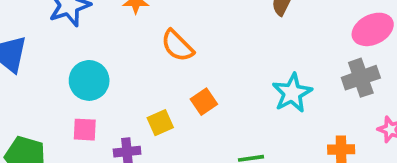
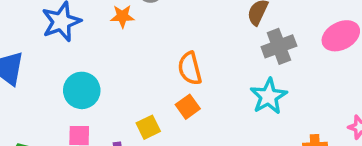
orange semicircle: (177, 46) -> (190, 68), moved, turned 32
gray cross: (361, 78) -> (279, 46), moved

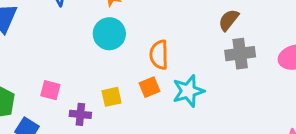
cyan circle: (82, 90) -> (109, 34), moved
cyan star: (269, 96) -> (188, 91), moved

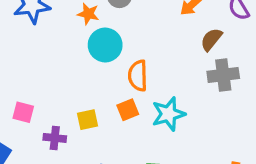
cyan circle: (109, 34) -> (105, 45), moved

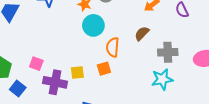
brown semicircle: (211, 39) -> (142, 33), moved
cyan star: (168, 114) -> (162, 79), moved
purple cross: (55, 138) -> (55, 82), size x1.6

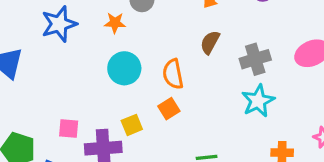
cyan circle: (93, 25) -> (124, 68), moved

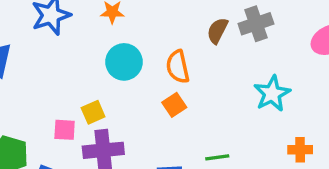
gray cross: (255, 59) -> (256, 24), moved
yellow square: (132, 125) -> (93, 112), moved

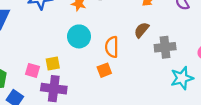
gray cross: (256, 24) -> (165, 47), moved
cyan star: (272, 94) -> (182, 78), moved

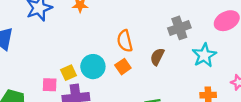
brown semicircle: (142, 30) -> (157, 57), moved
cyan circle: (79, 36) -> (93, 67), moved

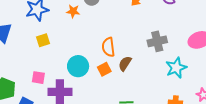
brown semicircle: (157, 57) -> (125, 64), moved
yellow square: (69, 73) -> (43, 40), moved

